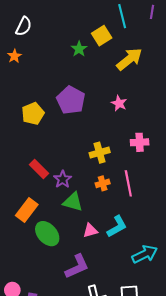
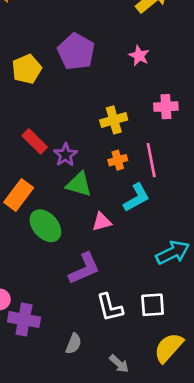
cyan L-shape: (117, 226) -> (136, 198), moved

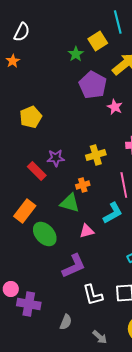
purple pentagon: (76, 52) -> (93, 85), moved
purple star: (66, 155) -> (56, 158), moved, turned 30
orange cross: (118, 160) -> (83, 185), moved

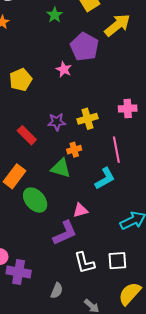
green star: (76, 54) -> (55, 15), moved
pink star: (115, 107) -> (64, 69), moved
purple star: (56, 158) -> (57, 122), moved
pink triangle: (87, 231) -> (80, 210), moved

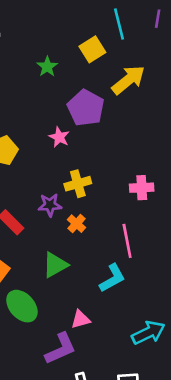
yellow cross: (88, 119) -> (78, 184), moved
orange cross: (74, 150) -> (76, 224), moved, turned -32
green triangle: (61, 168) -> (55, 265), turned -45

